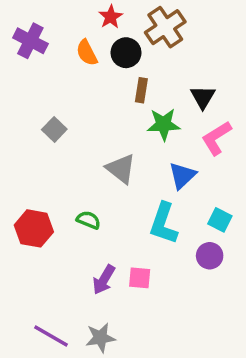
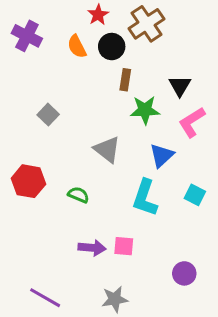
red hexagon: (34, 228) -> (28, 181), moved
purple circle: (210, 256) -> (184, 273), moved
purple arrow: (104, 280) -> (92, 248), turned -116
gray star: (100, 338) -> (115, 299), moved

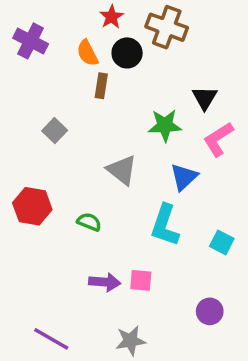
brown cross: (146, 24) -> (167, 27), turned -36
brown rectangle: (125, 80) -> (101, 86), moved
cyan square: (195, 195) -> (222, 242), moved

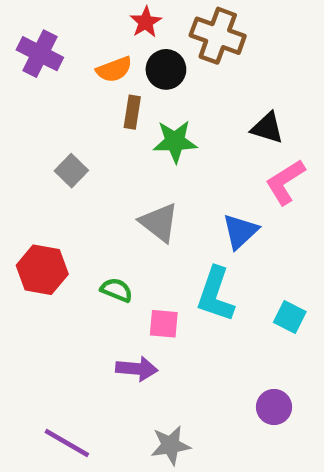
orange semicircle: (87, 53) -> (114, 69), turned -84
black triangle: (205, 98) -> (267, 128), turned -44
green star: (165, 125) -> (175, 141), moved
pink square: (141, 280) -> (164, 324), moved

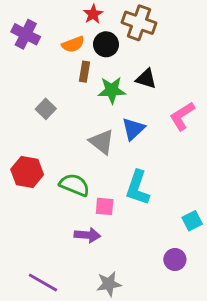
black triangle: (267, 128) -> (146, 79), moved
blue triangle: (240, 231) -> (133, 129), moved
green semicircle: (116, 290) -> (74, 185), size x1.5
cyan square: (290, 317) -> (192, 221), moved, turned 36

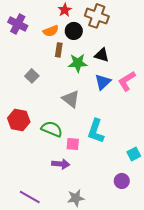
blue triangle: (133, 129) -> (103, 82), moved

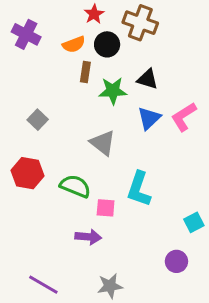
gray square: (32, 76) -> (38, 120), moved

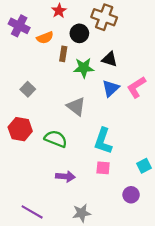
red star: (94, 14) -> (59, 11), moved
orange semicircle: (74, 44) -> (45, 38), moved
pink square: (106, 208) -> (103, 168), moved

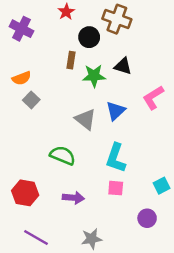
orange semicircle: (45, 38) -> (22, 78), moved
blue triangle: (111, 88) -> (116, 111), moved
red hexagon: (20, 129) -> (25, 193), moved

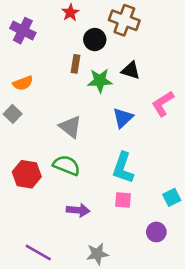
gray square: (31, 100) -> (13, 114), moved
gray triangle: (86, 119) -> (70, 127), moved
red hexagon: (25, 193) -> (27, 174), moved

